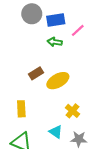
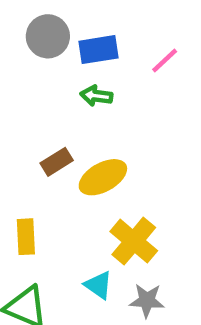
pink line: (78, 30) -> (165, 61), moved
yellow cross: (72, 111) -> (134, 241), size x1.5

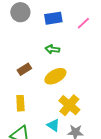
gray circle: (48, 36) -> (20, 12), moved
green arrow: (96, 96) -> (52, 49), moved
brown rectangle: (57, 162) -> (24, 69), moved

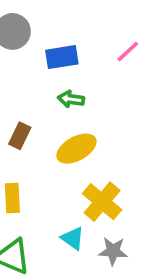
blue rectangle: (53, 18) -> (62, 57), moved
brown rectangle: (24, 69) -> (20, 136), turned -32

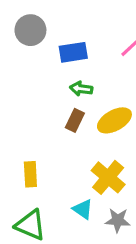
brown rectangle: (20, 136) -> (75, 120), moved
yellow ellipse: (76, 149) -> (114, 120), moved

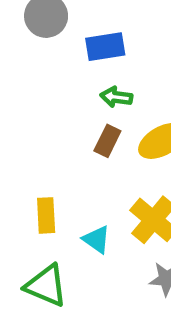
cyan triangle: (83, 209) -> (96, 240), moved

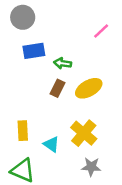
blue rectangle: (105, 47) -> (34, 51), moved

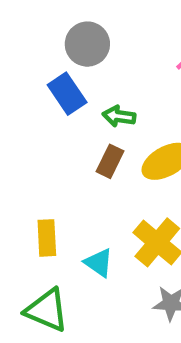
gray circle: (23, 17) -> (87, 44), moved
blue rectangle: (34, 51) -> (67, 94), turned 65

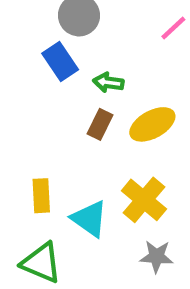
cyan triangle: (99, 263) -> (89, 219), size x1.4

